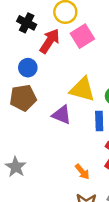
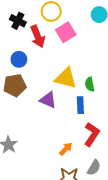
red arrow: (50, 41) -> (38, 36), turned 125
orange arrow: (82, 172) -> (66, 149), turned -96

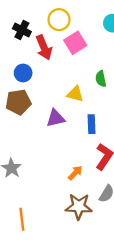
yellow triangle: (66, 78) -> (75, 94), size x0.7
green semicircle: (90, 84) -> (101, 79), moved
purple triangle: (48, 100) -> (56, 118), turned -36

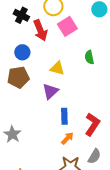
yellow triangle: (75, 94) -> (57, 68), moved
purple triangle: (56, 118) -> (50, 91), turned -30
blue rectangle: (91, 124) -> (64, 116), moved

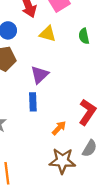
yellow triangle: (57, 68) -> (48, 34), moved
blue rectangle: (64, 116) -> (33, 102), moved

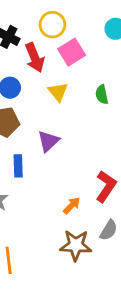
yellow triangle: (48, 34) -> (58, 92), turned 36
blue rectangle: (33, 102) -> (18, 166), moved

